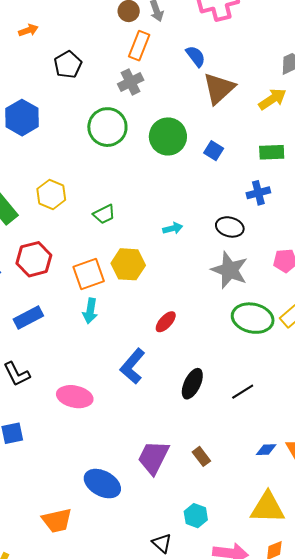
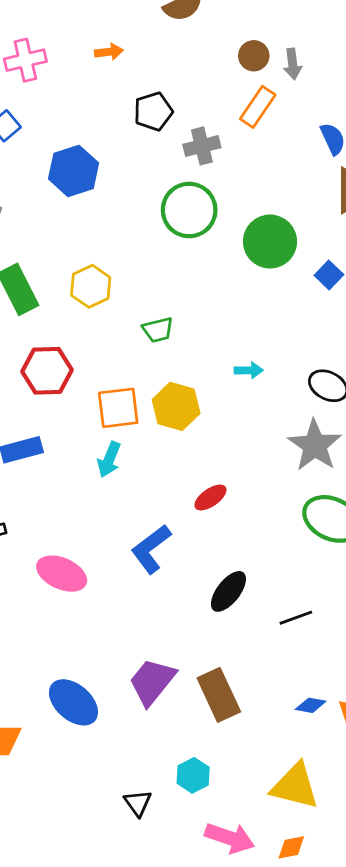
gray cross: (131, 82) -> (202, 146), moved
brown rectangle: (201, 456) -> (219, 695), size x1.8

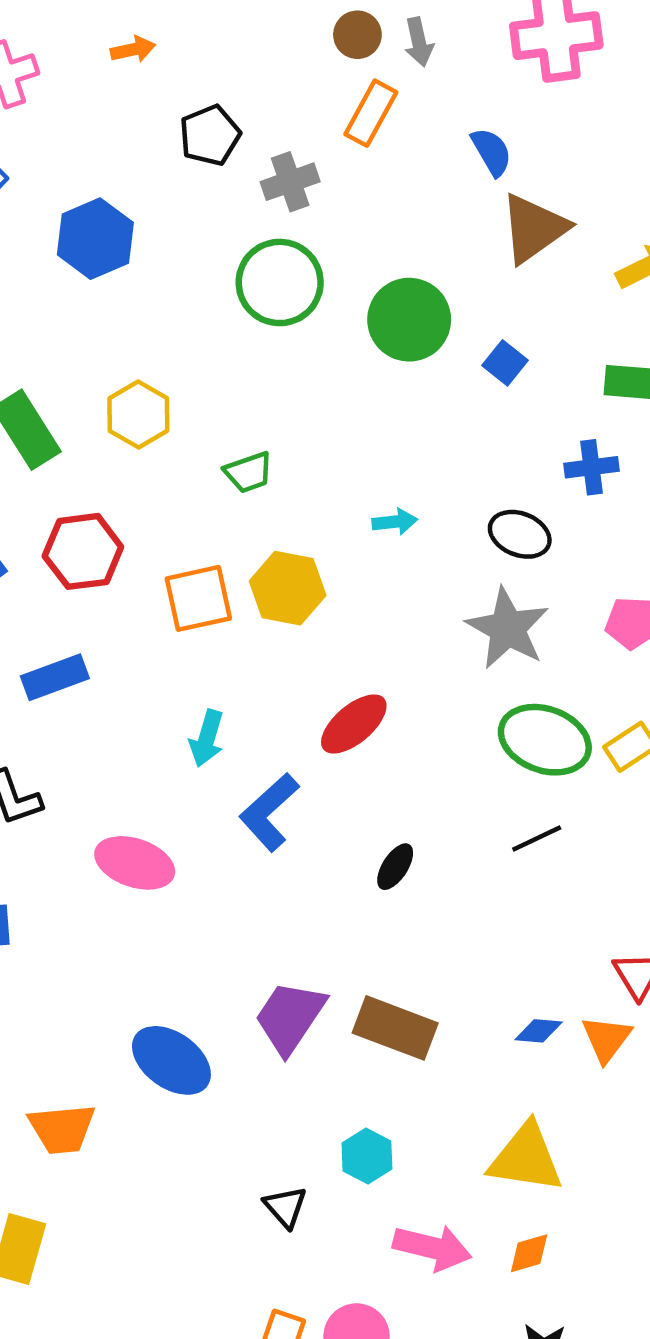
cyan arrow: (109, 459) -> (207, 738), moved
red ellipse: (210, 498) -> (354, 724), size x1.4
black ellipse: (228, 591) -> (395, 867), size x0.7
black line: (296, 618) -> (537, 838), moved
brown rectangle: (219, 695) -> (395, 1028), turned -39

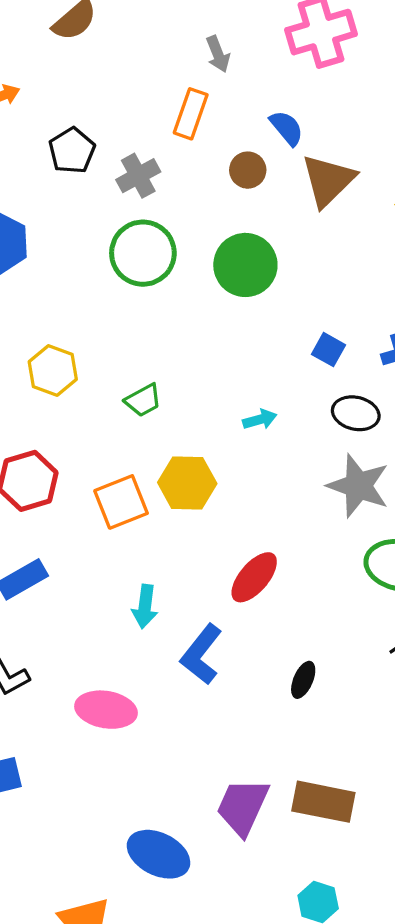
brown circle: (357, 35) -> (248, 170), moved
blue square: (505, 363) -> (329, 350), moved

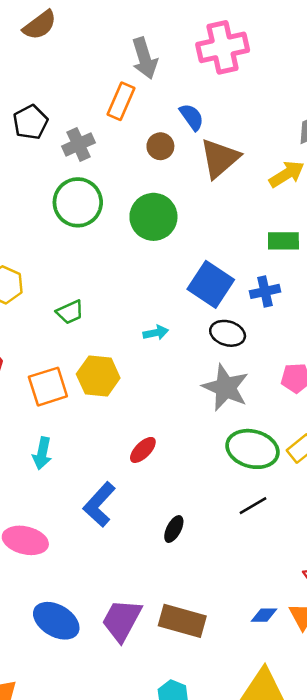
gray arrow: (218, 54) -> (145, 58), size x1.5
blue square: (329, 350) -> (211, 284), size x1.8
red ellipse: (254, 577) -> (143, 450), size x0.7
cyan arrow: (145, 607) -> (42, 453), moved
blue ellipse: (158, 854) -> (56, 621), moved

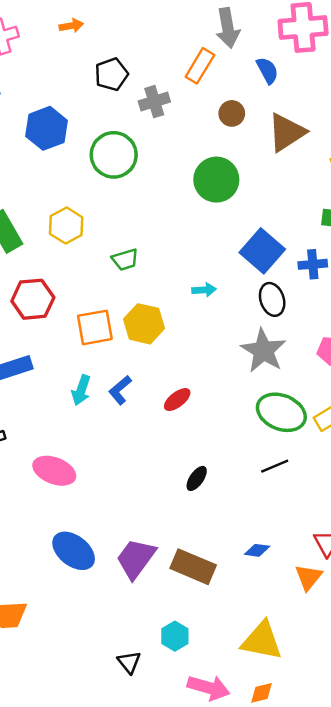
blue semicircle: (192, 117) -> (267, 70), moved
green circle: (78, 202) -> (114, 155), moved
black ellipse: (228, 333) -> (272, 299), turned 48
blue L-shape: (99, 504) -> (120, 390), moved, size x0.7
blue diamond: (264, 615) -> (257, 550), moved

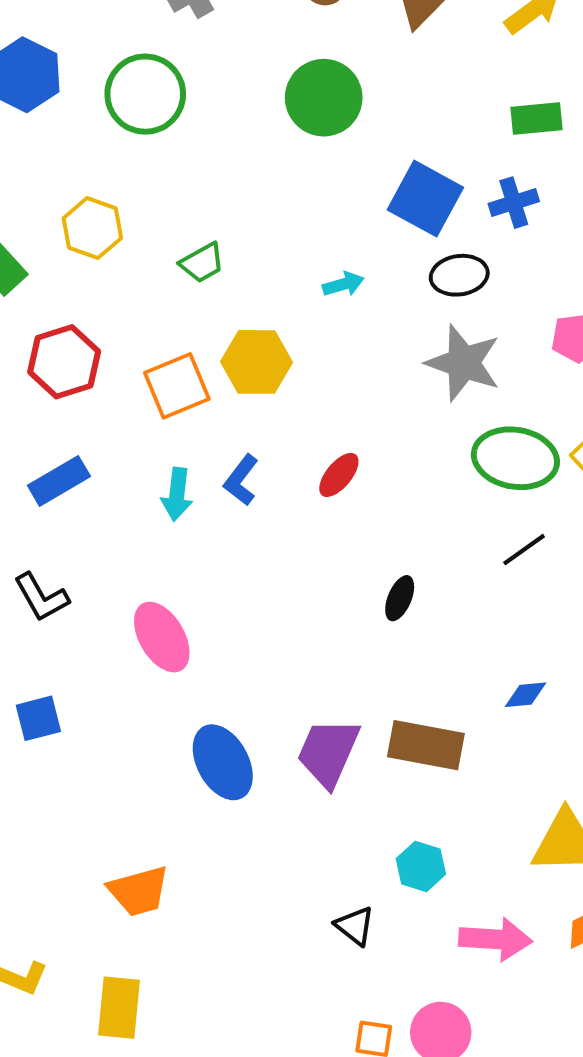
black ellipse: (272, 299) -> (459, 275), turned -68
pink ellipse: (54, 471) -> (162, 637), turned 51
blue ellipse: (74, 551) -> (223, 762), turned 36

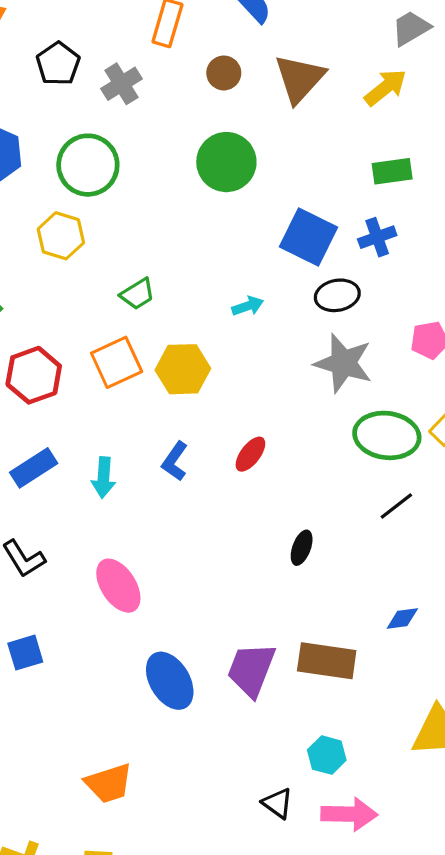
yellow hexagon: (92, 228) -> (61, 236), moved
orange square: (177, 386) -> (117, 362), moved
cyan arrow: (177, 494) -> (104, 477), moved
pink arrow: (495, 939) -> (349, 814), moved

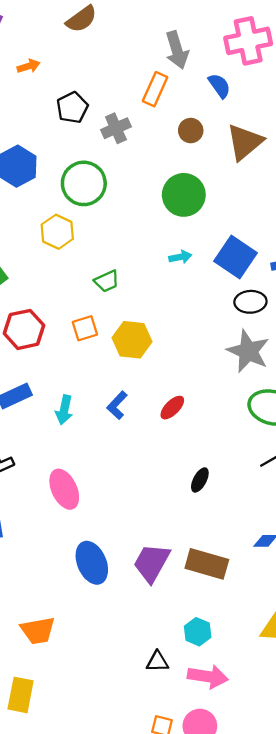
cyan arrow: (248, 306) -> (180, 257), moved
orange square: (117, 362) -> (85, 328), size x0.7
black triangle: (278, 803) -> (157, 662), turned -45

